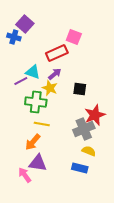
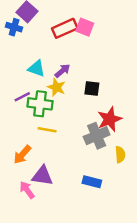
red rectangle: (57, 53) -> (65, 28), moved
purple line: (21, 81) -> (22, 97), moved
orange arrow: (33, 142) -> (22, 155), moved
yellow semicircle: (89, 151) -> (120, 155), moved, turned 64

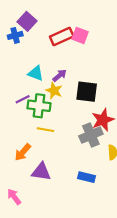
blue cross: (14, 27) -> (15, 35), turned -32
black square: (92, 88) -> (87, 92), size x1.5
pink arrow: (27, 190) -> (14, 197), moved

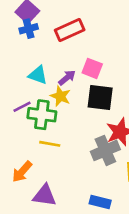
blue cross: (15, 35) -> (29, 29), moved
pink square: (80, 35) -> (92, 68), moved

